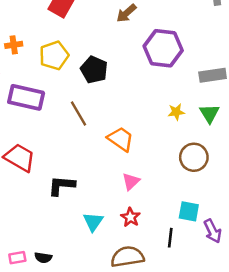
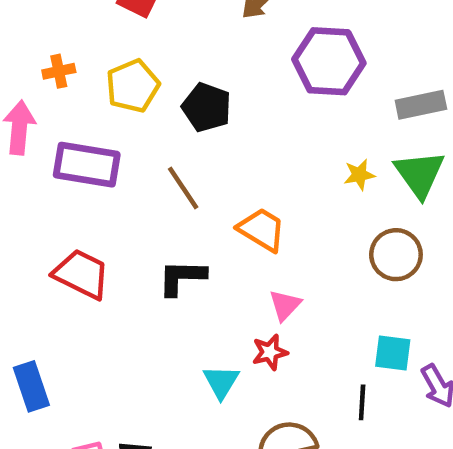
green triangle: (209, 113) -> (420, 174), size x1.4
black L-shape: (61, 186) -> (182, 277), moved
red star: (130, 217) -> (270, 352), moved, turned 30

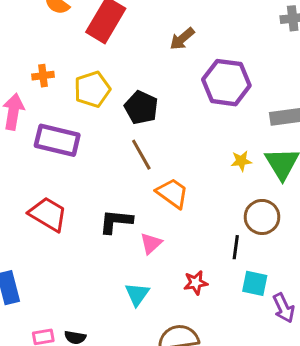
brown line: (183, 188) -> (141, 155), moved
pink triangle: (285, 305) -> (151, 243), moved
red star: (270, 352) -> (196, 283), moved
black line: (362, 402) -> (236, 247), moved

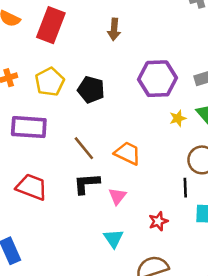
brown arrow: (182, 39) -> (114, 29), turned -35
purple hexagon: (226, 83) -> (158, 79), moved
brown line: (141, 155) -> (84, 148), moved

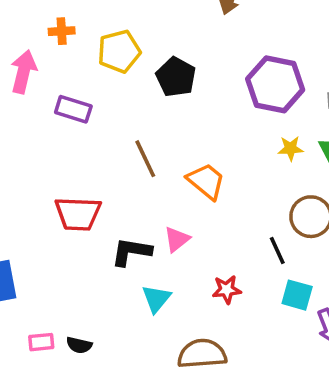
purple rectangle: (29, 127) -> (73, 109), size x0.7
black L-shape: (87, 184) -> (131, 252), moved
red trapezoid: (32, 187) -> (78, 214), moved, turned 148
black line: (185, 188) -> (277, 251), turned -36

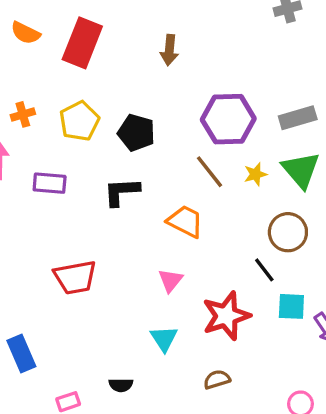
brown line: (145, 159) -> (209, 172), moved
black L-shape: (131, 252) -> (122, 192), moved
red star: (227, 290) -> (226, 316), size x1.8
black semicircle: (79, 345) -> (121, 385), moved
brown semicircle: (202, 354) -> (217, 379), size x0.6

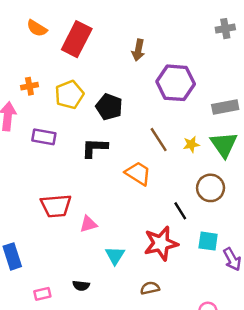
purple hexagon: (228, 119) -> (176, 83), moved
black line: (264, 270) -> (180, 211), moved
pink triangle: (170, 280) -> (88, 224), moved, turned 30

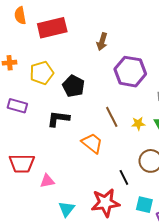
orange semicircle: (37, 28) -> (20, 16), turned 42
red rectangle: (77, 39) -> (52, 28), turned 44

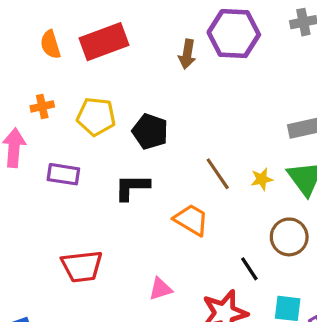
orange semicircle: (20, 16) -> (50, 45), moved
purple hexagon: (130, 72) -> (234, 34), moved
yellow pentagon: (42, 73) -> (96, 117), turned 30
pink triangle: (47, 181) -> (160, 289), moved

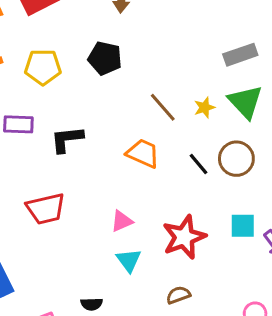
black pentagon: (150, 131) -> (105, 58), moved
black L-shape: (132, 187) -> (67, 139), moved
black line: (249, 269) -> (199, 164), moved

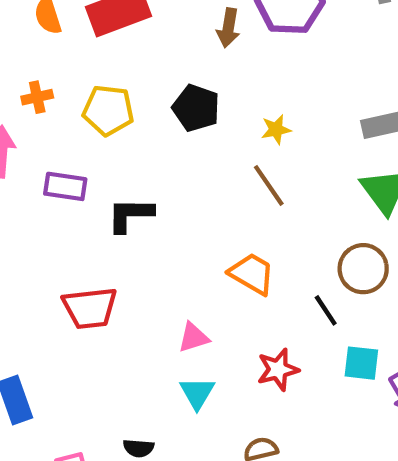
yellow star: (204, 108) -> (276, 129), moved
orange trapezoid: (143, 153) -> (252, 274), moved
black line: (199, 164) -> (326, 310), moved
red star: (184, 237) -> (278, 369), size x0.7

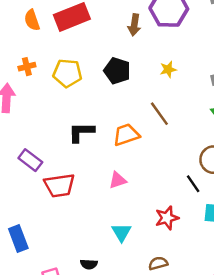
yellow star: (276, 129) -> (168, 69), moved
purple rectangle: (65, 186) -> (30, 160), moved, turned 30
orange trapezoid: (252, 274) -> (126, 135), moved, turned -48
pink triangle: (194, 337) -> (118, 180), moved

